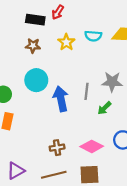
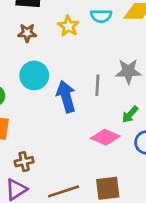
green arrow: (104, 108) -> (130, 114), moved
pink diamond: (92, 146) -> (105, 137), moved
brown cross: (57, 148) -> (24, 162), moved

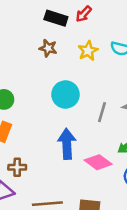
cyan circle: (34, 75) -> (65, 94), moved
blue arrow: (66, 97) -> (67, 144), moved

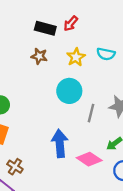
cyan circle: (65, 94) -> (69, 91), moved
brown cross: (17, 167) -> (15, 167), turned 35

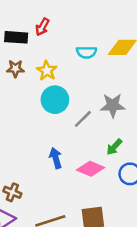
yellow star: (76, 57) -> (47, 71), moved
gray line: (91, 113) -> (83, 119), turned 42
blue arrow: (60, 143) -> (56, 158), size x0.7

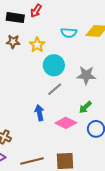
cyan circle: (55, 100) -> (54, 65), moved
gray line: (83, 119) -> (55, 89), moved

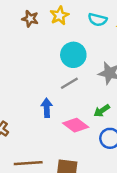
yellow star: (37, 45) -> (59, 16), moved

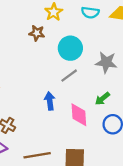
brown star: (30, 19) -> (37, 33), moved
pink diamond: (76, 125) -> (79, 115), turned 55

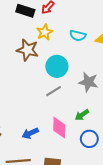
brown star: (37, 33) -> (28, 50), size x1.5
blue arrow: (50, 101) -> (30, 133), moved, turned -112

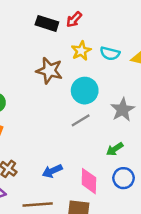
yellow star: (45, 32) -> (81, 51), moved
gray star: (88, 82) -> (123, 110), turned 30
pink diamond: (59, 128) -> (89, 181), moved

